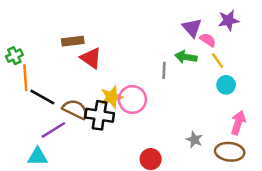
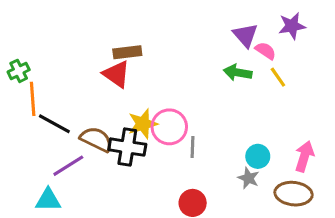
brown rectangle: (73, 41) -> (127, 52), moved
gray line: (164, 70) -> (193, 147), moved
cyan circle: (226, 85) -> (258, 156), moved

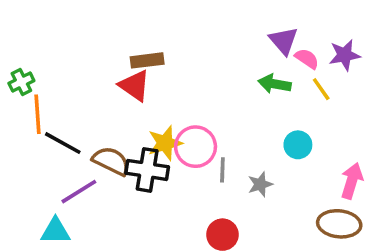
purple star: (292, 26) -> (345, 55), moved
cyan circle: (258, 156) -> (298, 145), moved
gray star: (248, 178) -> (260, 184), moved, turned 30

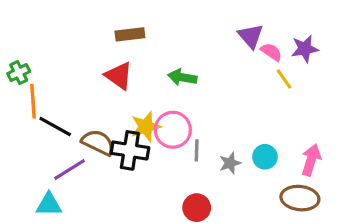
brown rectangle: (147, 60) -> (130, 34), moved
green arrow: (275, 84) -> (182, 77), moved
cyan circle: (298, 145) -> (265, 157), moved

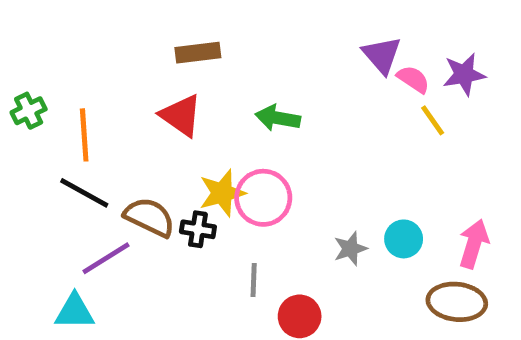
orange line: (33, 101) -> (84, 135), moved
black cross: (130, 150) -> (198, 229), size x0.6
gray line: (197, 150) -> (254, 280), moved

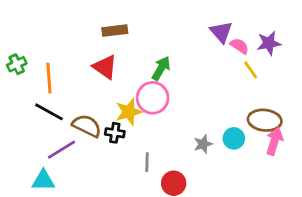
green arrow: (278, 118) -> (161, 68), turned 110
pink circle: (263, 198) -> (153, 98), moved
brown ellipse: (457, 302) -> (265, 120), moved

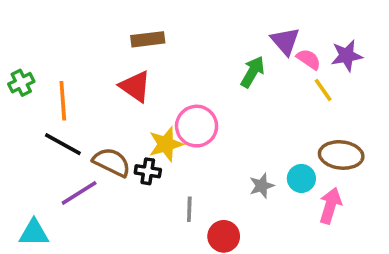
green arrow: (161, 68) -> (253, 72), moved
pink arrow: (274, 141) -> (330, 206), moved
cyan triangle: (43, 180) -> (34, 233), moved

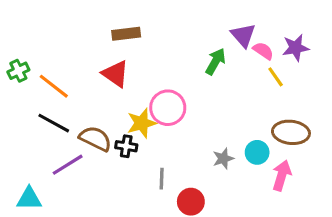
orange line: (63, 101) -> (54, 86), turned -48

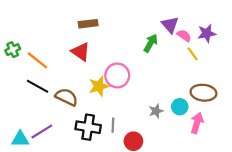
black cross: (126, 146) -> (88, 127), moved, size x1.6
purple line: (68, 165) -> (42, 131), moved

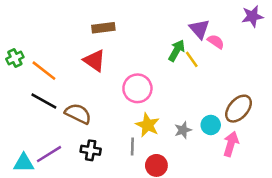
purple star: (207, 33) -> (252, 16), moved
yellow line: (193, 54) -> (192, 59), moved
yellow star: (99, 86) -> (148, 125), moved, turned -30
brown ellipse: (203, 93) -> (239, 109), turned -55
black cross: (88, 127) -> (91, 150), moved, size x0.7

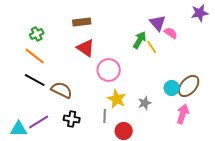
green cross: (15, 58) -> (37, 34), moved
red triangle: (94, 61) -> (86, 48), moved
cyan circle: (211, 125) -> (172, 88), moved

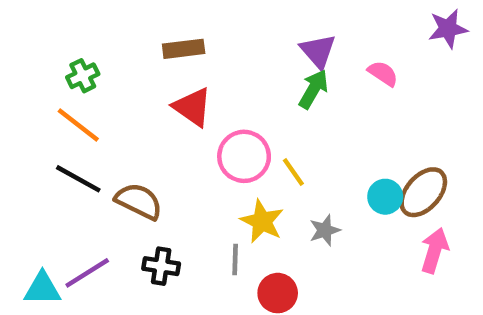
purple triangle: (158, 23) -> (318, 51), moved
yellow line: (152, 47) -> (293, 172), moved
pink arrow: (183, 114) -> (435, 250), moved

